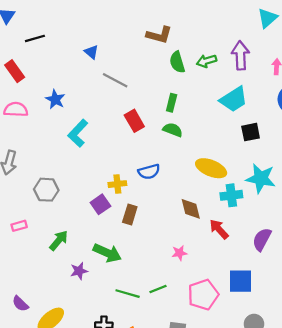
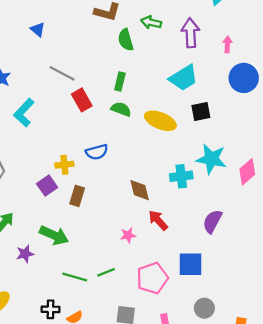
green arrow: (207, 61) -> (151, 22), moved, turned 30
gray line: (115, 80) -> (62, 73), moved
yellow ellipse: (211, 168) -> (160, 121), moved
red arrow: (219, 229) -> (158, 220), moved

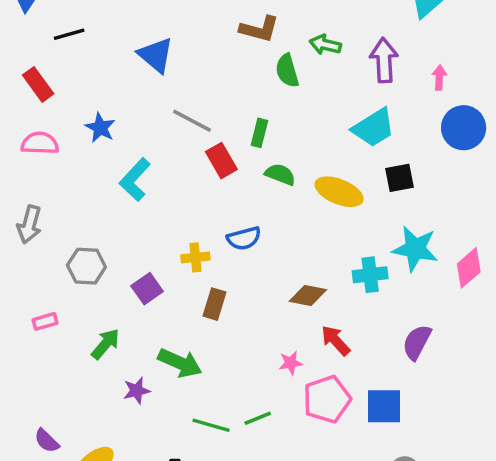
blue triangle: (38, 29) -> (156, 55), size x1.6
green rectangle: (120, 81) -> (259, 133), moved
purple square: (47, 186) -> (147, 289), moved
brown diamond: (140, 190) -> (308, 295), turned -65
pink pentagon: (152, 278) -> (327, 399), moved

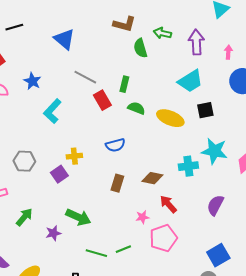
yellow cross: (195, 257) -> (74, 156), moved
brown rectangle: (214, 304) -> (117, 183), moved
green arrow: (106, 344) -> (24, 217), moved
blue square: (384, 406) -> (218, 255), moved, turned -30

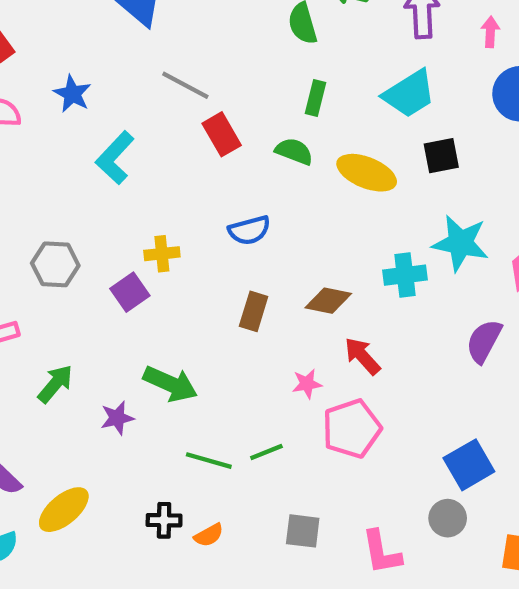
green rectangle: (124, 84) -> (315, 98), moved
purple semicircle: (215, 205) -> (484, 341), moved

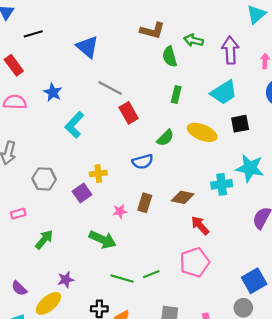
green semicircle: (294, 151) -> (165, 138), moved, turned 114
pink star: (307, 384) -> (120, 211), moved
purple star: (117, 418) -> (66, 280), moved

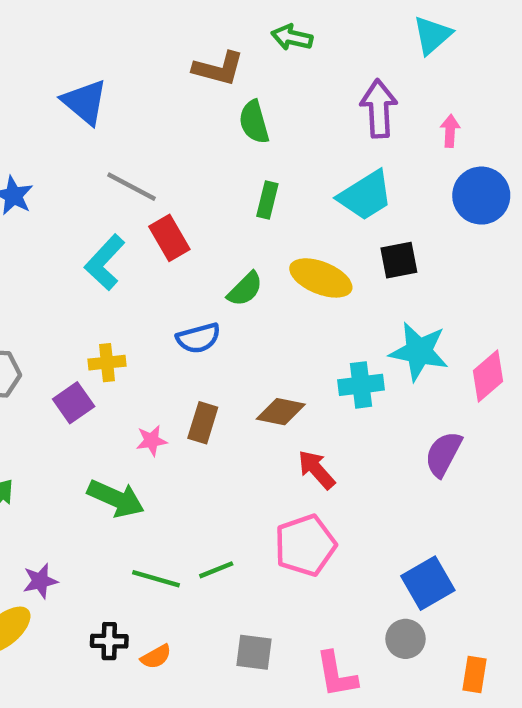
green arrow: (193, 40) -> (292, 37), moved
cyan L-shape: (74, 125) -> (105, 262), moved

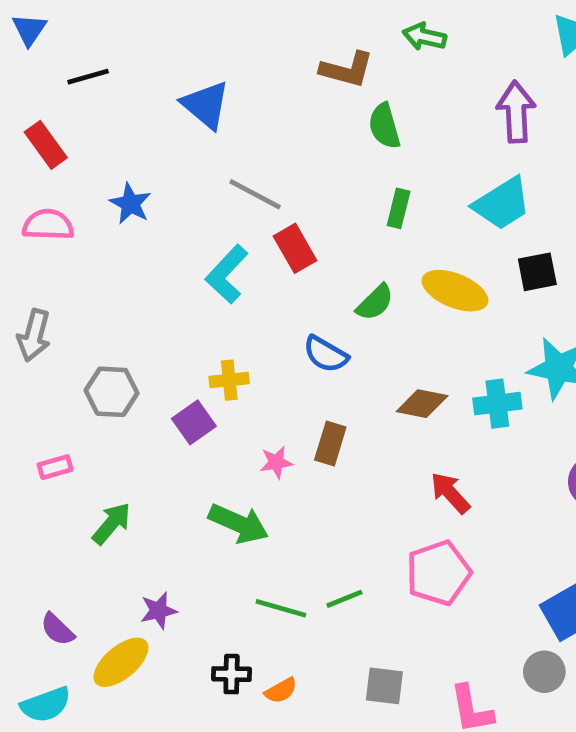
blue semicircle: (198, 338) -> (326, 354), turned 45
brown diamond: (281, 412) -> (422, 404), moved

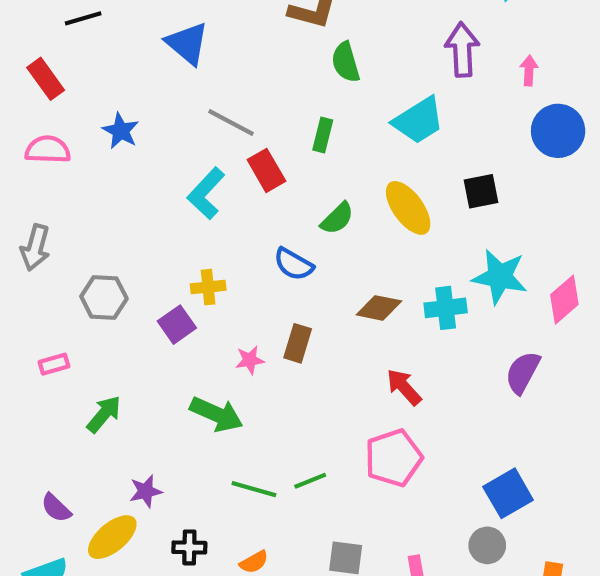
cyan trapezoid: (502, 204) -> (419, 120), moved
green rectangle: (399, 208) -> (323, 135), moved
yellow ellipse: (455, 291) -> (408, 208), turned 32
black cross: (232, 674) -> (189, 547), moved

